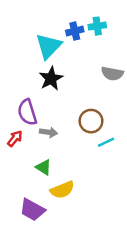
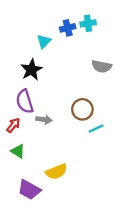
cyan triangle: (49, 46) -> (44, 41), size x0.6
black star: (51, 79) -> (31, 70), moved
green triangle: (44, 167) -> (18, 151), moved

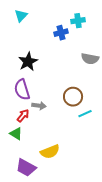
blue cross: (68, 28) -> (61, 33), moved
cyan triangle: (44, 41) -> (21, 16), moved
red arrow: (13, 125) -> (23, 116), moved

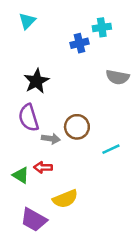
brown circle: (73, 97) -> (77, 127), moved
red arrow: (23, 116) -> (43, 167), moved, turned -128

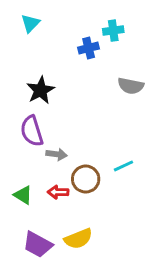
brown circle: (77, 127) -> (86, 179), moved
red arrow: (43, 167) -> (58, 192), moved
yellow semicircle: (65, 199) -> (78, 239), moved

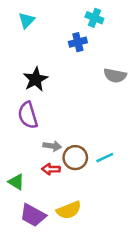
cyan cross: (113, 31) -> (94, 18), moved, turned 30
gray arrow: (57, 154) -> (52, 146), moved
cyan line: (123, 166) -> (105, 158), moved
green triangle: (23, 195) -> (16, 182), moved

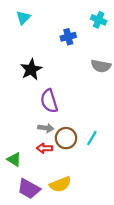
cyan cross: (94, 18) -> (99, 20), moved
purple semicircle: (28, 115) -> (49, 101), moved
cyan line: (105, 158) -> (92, 138), turned -35

